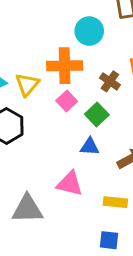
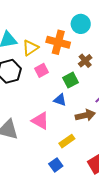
pink square: (67, 101) -> (42, 70), moved
yellow rectangle: (115, 202) -> (67, 141), turned -56
blue square: (109, 240) -> (56, 165), turned 32

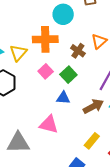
pink square: (42, 70) -> (46, 71), moved
yellow rectangle: (67, 141) -> (92, 141), moved

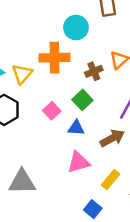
brown cross: (78, 51) -> (94, 71), turned 32
pink square: (46, 71) -> (52, 111), moved
pink triangle: (49, 124) -> (78, 162), moved, turned -30

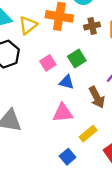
brown cross: (94, 71) -> (92, 26), moved
brown arrow: (112, 138) -> (97, 97), turned 80

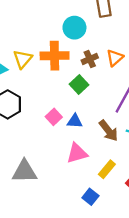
yellow triangle: (28, 25) -> (23, 59), moved
green square: (77, 59) -> (79, 85), moved
pink square: (48, 63) -> (54, 117), moved

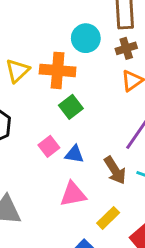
brown cross: (90, 59) -> (126, 48), moved
green square: (79, 85) -> (71, 107), moved

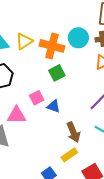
cyan circle: (86, 38) -> (78, 38), moved
brown arrow: (115, 170) -> (73, 132), moved
pink triangle: (73, 194) -> (16, 115), moved

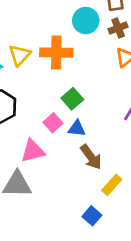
cyan circle: (78, 38) -> (86, 21), moved
green square: (57, 73) -> (72, 99), moved
brown arrow: (73, 132) -> (91, 157), moved

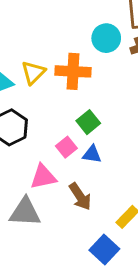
brown arrow: (91, 157) -> (80, 197), moved
blue square: (92, 216) -> (104, 250), size x1.4

